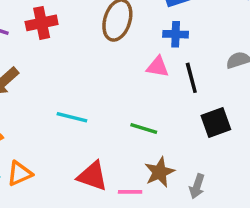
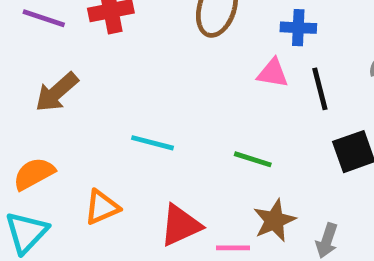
orange triangle: (20, 174) -> (102, 207), moved
red triangle: (92, 176) -> (181, 225), turned -44

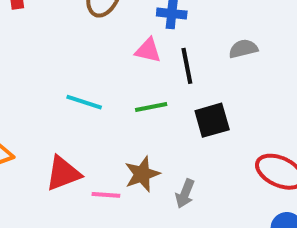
cyan line: (152, 143) -> (84, 102), moved
green line: (253, 159) -> (151, 107), moved, turned -32

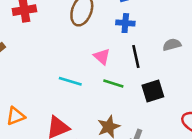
pink triangle: (148, 50) -> (102, 57), moved, turned 30
green line: (151, 107) -> (113, 83), turned 30

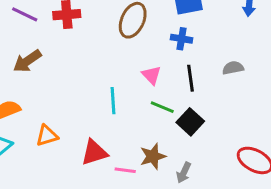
cyan line: (70, 81) -> (113, 101), turned 65
black square: (153, 91) -> (190, 122), moved, turned -35

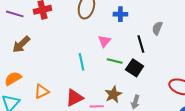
gray semicircle: (233, 68) -> (157, 28), turned -48
pink triangle: (152, 75) -> (104, 41), turned 32
black line: (190, 78) -> (141, 44), moved

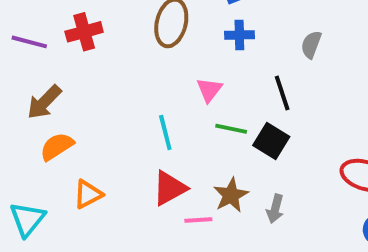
gray semicircle: (157, 28) -> (311, 45), moved
orange semicircle: (13, 79) -> (57, 146), moved
red triangle: (74, 98) -> (170, 188), moved

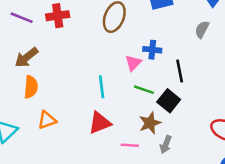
blue cross: (239, 35) -> (152, 50), moved
gray semicircle: (311, 45) -> (202, 29), moved
orange semicircle: (57, 146) -> (31, 87), turned 120
brown star: (231, 195) -> (150, 123), moved
pink line: (198, 220) -> (130, 145), moved

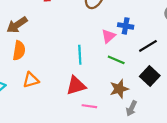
black line: (180, 71) -> (148, 46), turned 66
black square: (169, 101) -> (150, 76), moved
pink line: (130, 145) -> (89, 106), moved

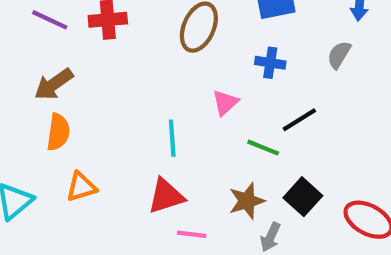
blue cross: (126, 26) -> (270, 63), moved
green line: (116, 60) -> (263, 148), moved
black square: (150, 76) -> (303, 197), moved

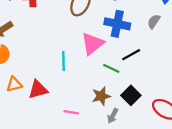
blue cross: (270, 63) -> (117, 24), size x1.6
pink triangle: (225, 103) -> (92, 44), size x1.6
red triangle: (166, 196) -> (38, 90), moved

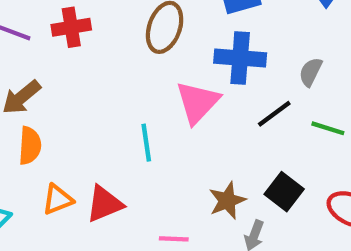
gray semicircle: (154, 21) -> (311, 72), moved
green line: (111, 68) -> (328, 128), moved

